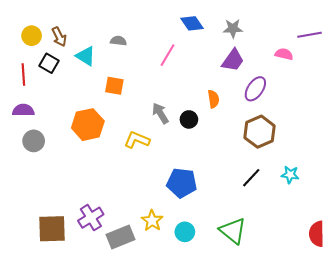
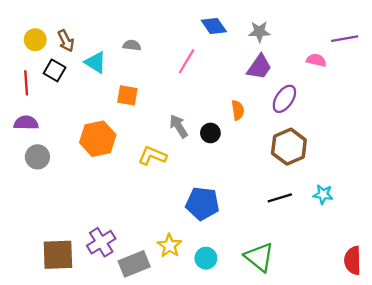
black line: (251, 178) -> (280, 198), turned 30

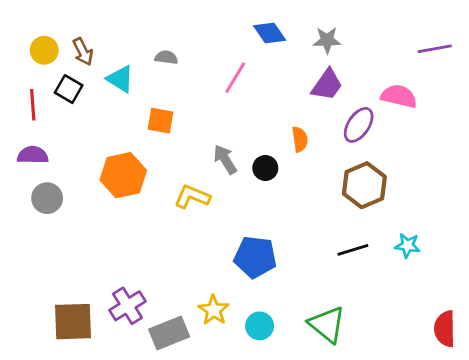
pink semicircle: (316, 60) -> (399, 96), moved, size x1.4

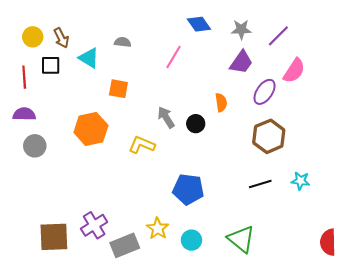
purple line: (435, 49) -> (278, 36), moved, turned -35
black square: (69, 89) -> (51, 65), turned -30
pink semicircle: (399, 96) -> (294, 71), turned 110

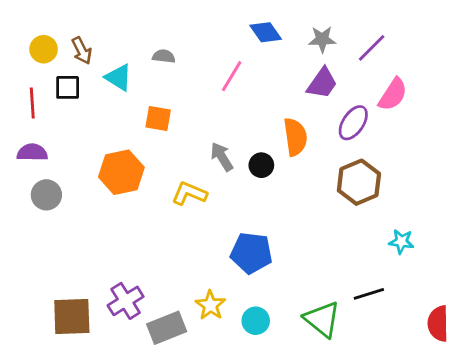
orange semicircle: (221, 102) -> (295, 137), size x1.5
black line: (260, 184) -> (369, 294), moved

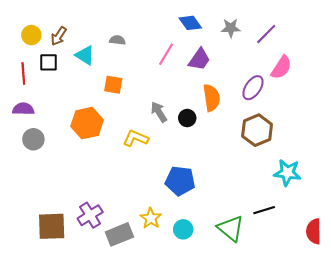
brown arrow: (82, 51) -> (59, 36), turned 60
purple trapezoid: (322, 83) -> (199, 59), moved
cyan star: (401, 242) -> (287, 173), size x1.5

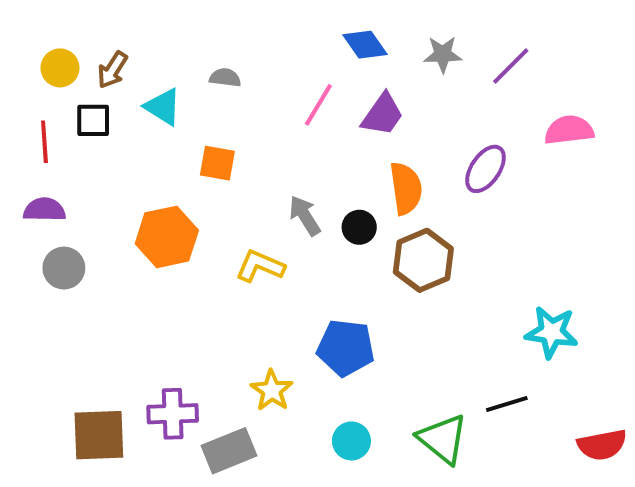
pink semicircle: (281, 67) -> (569, 130), moved, turned -130
brown hexagon: (257, 130) -> (423, 260), moved
purple cross: (90, 215) -> (173, 414), turned 30
yellow star: (151, 218) -> (272, 390), moved
red semicircle: (314, 231) -> (602, 445), turned -100

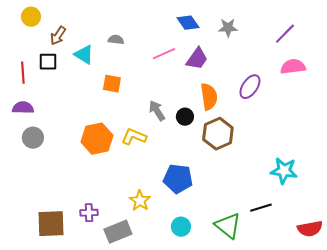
purple line: (511, 66) -> (285, 34), moved
yellow circle: (60, 68) -> (31, 17), moved
pink line: (318, 105) -> (164, 54), turned 35
orange hexagon: (167, 237) -> (97, 139), moved
purple cross: (173, 414) -> (89, 213), size x0.7

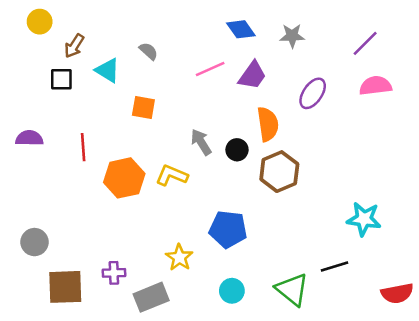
gray semicircle: (116, 40) -> (149, 51), turned 35
red line: (23, 73) -> (83, 147), moved
purple ellipse: (250, 87) -> (313, 93), moved
gray circle: (33, 138) -> (34, 242), moved

